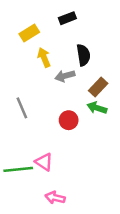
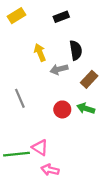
yellow rectangle: (29, 33) -> (17, 16), moved
green arrow: (97, 108) -> (86, 108), moved
pink arrow: (55, 198) -> (50, 170), moved

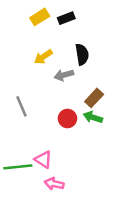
yellow rectangle: (17, 16) -> (40, 17), moved
yellow arrow: (40, 53) -> (43, 57), turned -102
brown rectangle: (89, 79) -> (94, 98), moved

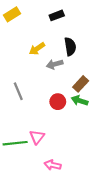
yellow rectangle: (40, 17) -> (12, 14), moved
pink triangle: (43, 160) -> (37, 137), turned 35
pink arrow: (54, 184) -> (53, 165), moved

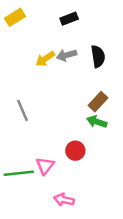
black semicircle: (70, 47) -> (98, 56), moved
gray arrow: (55, 64) -> (67, 55), moved
red circle: (58, 102) -> (75, 151), moved

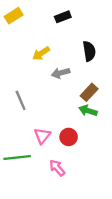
gray arrow: (67, 55) -> (61, 73), moved
pink triangle: (45, 166) -> (42, 136), moved
pink arrow: (64, 200) -> (57, 168), moved, turned 36

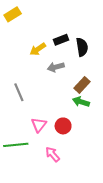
black rectangle: (63, 17) -> (61, 40), moved

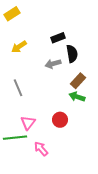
black semicircle: (82, 47) -> (72, 54), moved
yellow arrow: (38, 49) -> (19, 47), moved
pink triangle: (39, 125) -> (28, 123), moved
pink arrow: (53, 154) -> (41, 149), moved

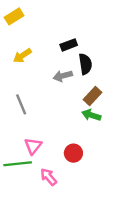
red circle: (60, 120) -> (73, 153), moved

